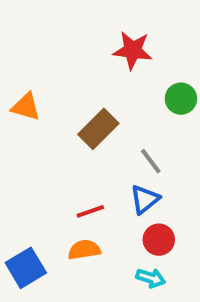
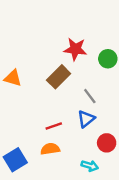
red star: (133, 50) -> (75, 49), moved
orange triangle: (26, 107) -> (13, 78), moved
red circle: (159, 240) -> (107, 143), moved

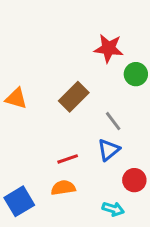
red star: (75, 49) -> (109, 48), moved

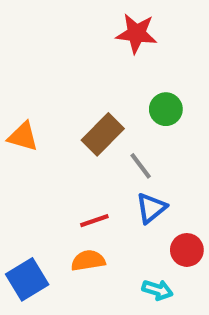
red star: (109, 48) -> (136, 33), moved
green circle: (136, 74) -> (166, 109), moved
gray line: (113, 121) -> (141, 166), moved

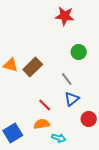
brown rectangle: (103, 134) -> (33, 67), moved
red line: (94, 221) -> (45, 105), turned 64
cyan arrow: (157, 290) -> (59, 138), moved

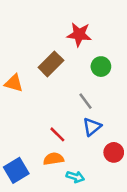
red star: (65, 16) -> (79, 34), moved
brown rectangle: (33, 67) -> (51, 64), moved

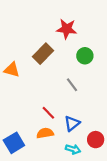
blue triangle: (92, 127) -> (72, 123), moved
red circle: (114, 152) -> (96, 140), moved
cyan arrow: (75, 177) -> (73, 149), moved

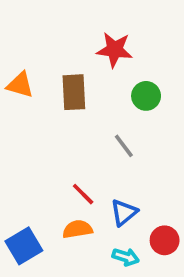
brown rectangle: (43, 54) -> (74, 92), turned -48
orange triangle: (12, 70) -> (20, 85), moved

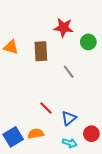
green circle: (146, 96) -> (88, 42), moved
gray line: (124, 146) -> (69, 72), moved
orange semicircle: (78, 229) -> (36, 134), moved

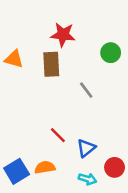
red star: (64, 28) -> (63, 35), moved

